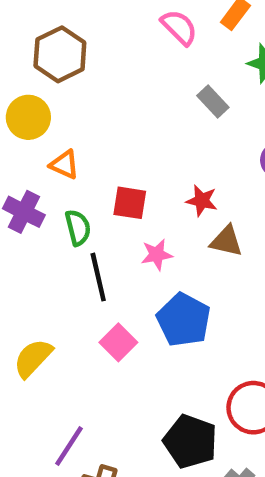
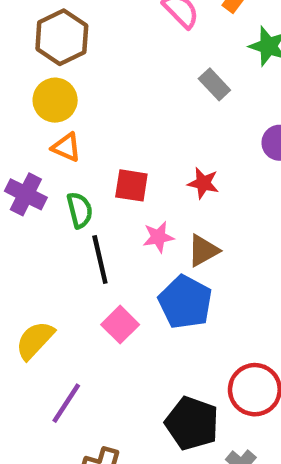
yellow circle: (28, 117) -> (55, 100), moved
brown triangle: (226, 241) -> (203, 250), moved, turned -42
purple line: (69, 446) -> (66, 403), moved

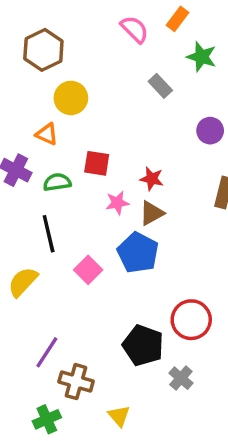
yellow circle: (55, 100) -> (71, 98), moved
red star: (203, 183) -> (152, 179), moved
green semicircle: (80, 210) -> (57, 182), turned -84
black line: (100, 259) -> (49, 234), moved
purple line: (66, 403) -> (47, 352), moved

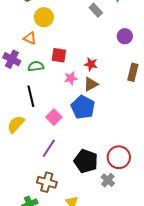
red circle: (191, 320) -> (119, 157), moved
purple line: (47, 352) -> (49, 148), moved

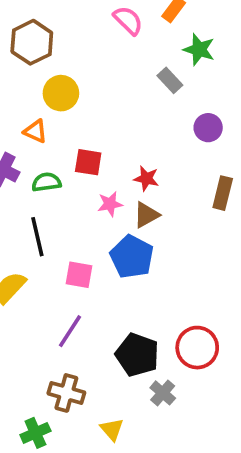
gray rectangle: (96, 10) -> (170, 80), moved
pink square: (54, 117) -> (79, 275), turned -35
gray cross: (108, 180) -> (163, 393), moved

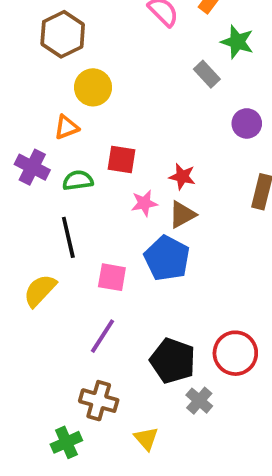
orange triangle: (35, 131) -> (66, 127), turned -45

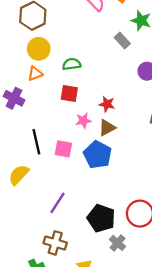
yellow circle: (93, 87) -> (39, 49), moved
green semicircle: (78, 180) -> (72, 64), moved
pink square: (112, 277) -> (63, 149), moved

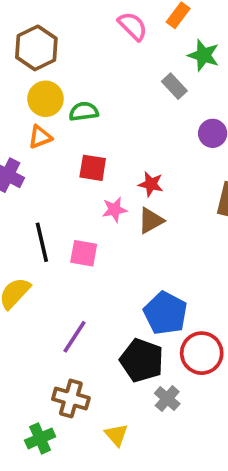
green semicircle: (72, 64) -> (84, 112), moved
blue pentagon: (98, 155) -> (165, 313), moved

